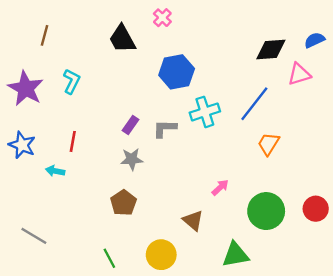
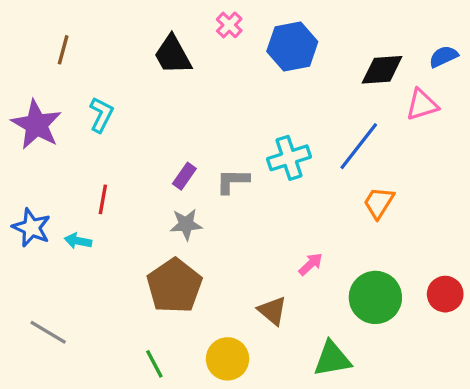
blue hexagon: (177, 72) -> (292, 47), moved
blue star: (22, 145) -> (31, 228), moved
brown pentagon: (123, 203) -> (174, 286), size x1.5

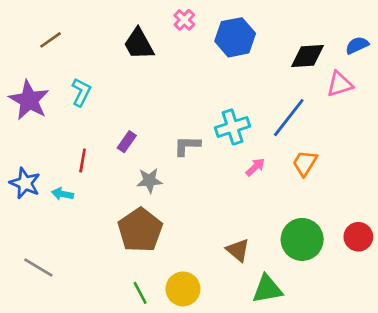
brown line: (63, 50) -> (50, 40), turned 40
purple rectangle: (184, 176) -> (127, 142), moved
pink arrow: (311, 264) -> (255, 167), moved
brown triangle: (272, 311) -> (238, 250), moved
green line: (154, 364) -> (140, 293), moved

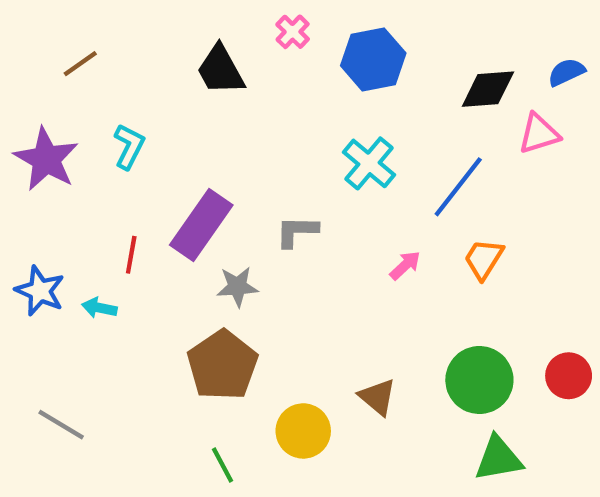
cyan cross: (233, 127) -> (369, 163), moved, turned -32
purple rectangle: (127, 142) -> (201, 225), size x2.0
yellow circle: (183, 289) -> (303, 431), moved
green triangle: (267, 289) -> (499, 459), moved

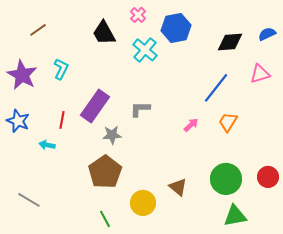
pink triangle: (539, 134) -> (260, 74), moved
cyan cross: (369, 163) -> (145, 50), moved
blue star: (40, 291) -> (18, 121), moved

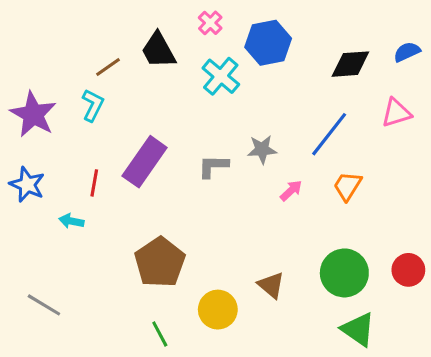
brown line: (38, 30) -> (108, 67), moved
gray star: (112, 135) -> (262, 149), moved
green triangle: (235, 216) -> (358, 329), turned 45

